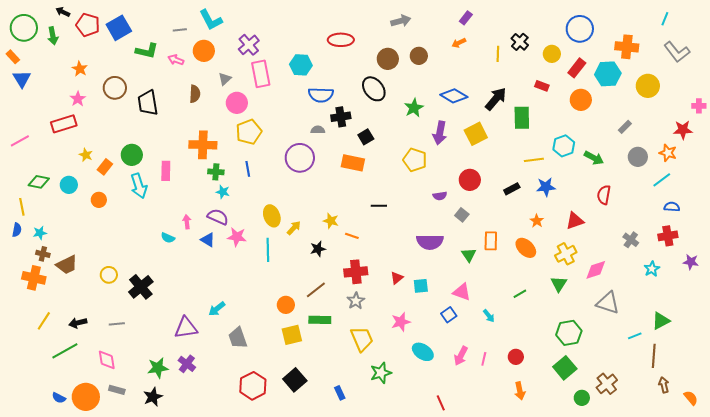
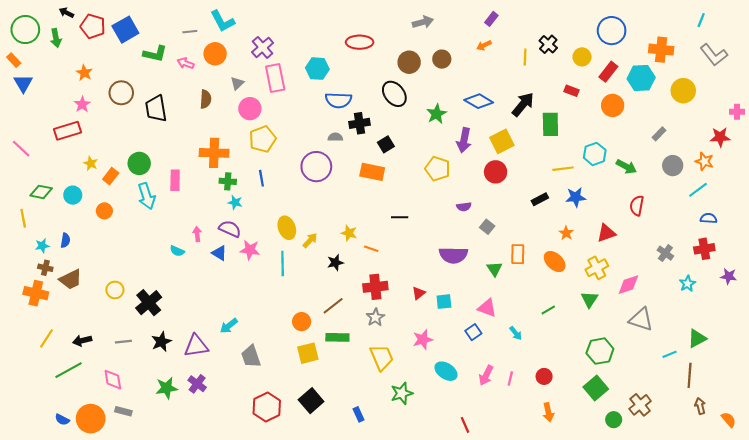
pink line: (20, 141) -> (21, 149), turned 72
red circle: (470, 180) -> (496, 172), moved
blue semicircle: (17, 230) -> (65, 240), moved
black star: (153, 397) -> (161, 342), moved

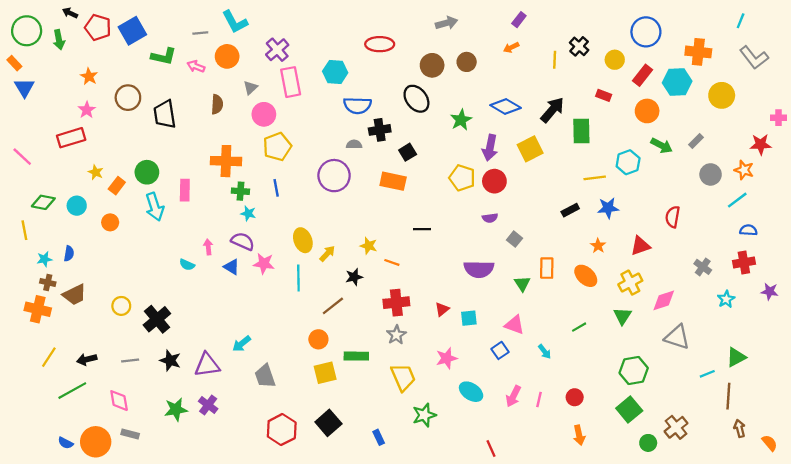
green arrow: (626, 167) -> (662, 146), moved
red circle: (496, 172) -> (494, 181), moved
brown line: (333, 306) -> (333, 306), moved
black star: (161, 342) -> (170, 360), turned -30

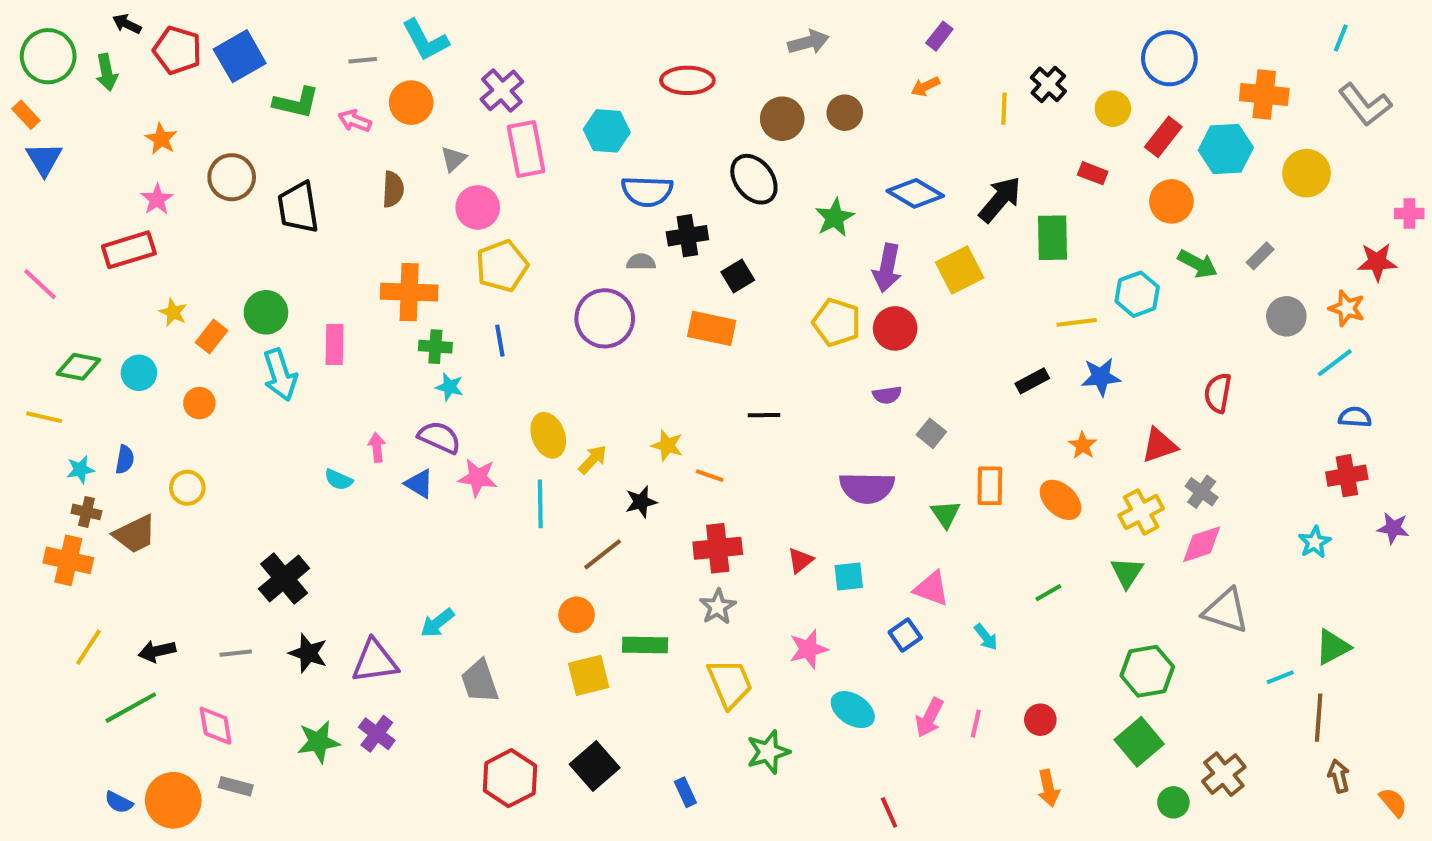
yellow line: (24, 230) -> (44, 417), turned -66
gray cross: (703, 267) -> (1202, 492), moved
yellow circle: (121, 306) -> (187, 488), moved

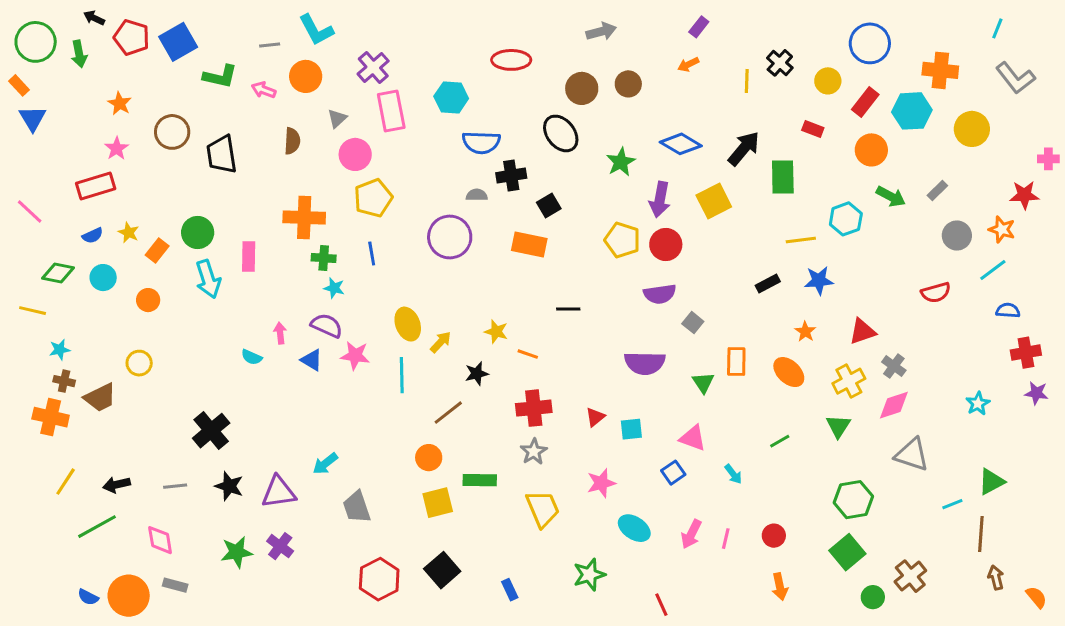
red semicircle: (1218, 393) -> (936, 293), moved, turned -116
purple semicircle: (887, 395) -> (660, 294), size x1.5
blue semicircle: (125, 460) -> (93, 235), moved, turned 55
red cross: (1347, 476) -> (1026, 353), moved
green star: (768, 752) -> (589, 575), moved

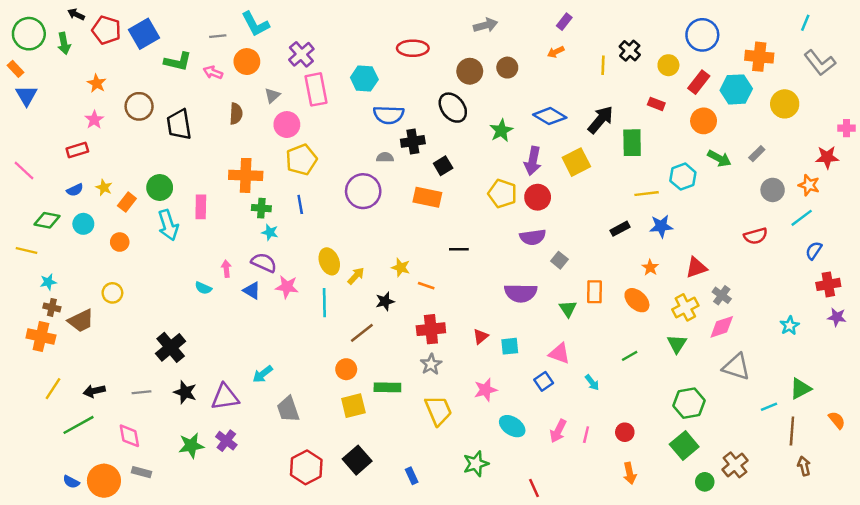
red rectangle: (96, 186) -> (77, 150), size x0.7
blue semicircle: (1008, 311) -> (814, 251), turned -60
orange semicircle: (1036, 597) -> (837, 420), moved

